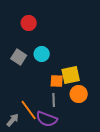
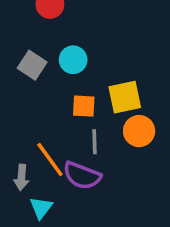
orange square: (57, 81) -> (84, 106), moved
gray arrow: (13, 120) -> (21, 177), turned 144

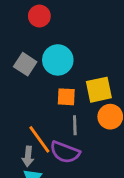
cyan circle: (73, 60) -> (58, 60), size x1.4
gray arrow: (21, 177) -> (28, 156), moved

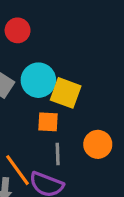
yellow square: (99, 90) -> (66, 93), moved, turned 32

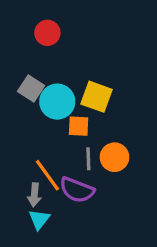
cyan circle: (38, 80) -> (57, 102), moved
orange circle: (98, 144) -> (115, 157), moved

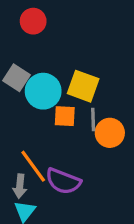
orange circle: (115, 157) -> (110, 133), moved
gray line: (88, 159) -> (93, 119), moved

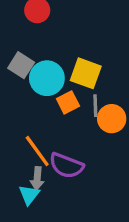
orange square: (65, 116) -> (68, 102), turned -30
gray arrow: (20, 186) -> (37, 179), moved

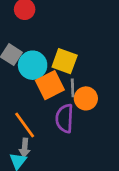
orange square: (68, 102) -> (50, 85), size x1.5
purple semicircle: (66, 166) -> (65, 118), moved, turned 72

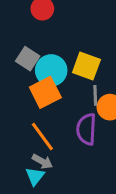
orange square: (50, 85) -> (45, 92), moved
gray arrow: (25, 148) -> (42, 161), turned -66

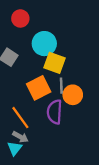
cyan circle: (51, 70) -> (44, 44), moved
orange square: (45, 92) -> (39, 88), moved

